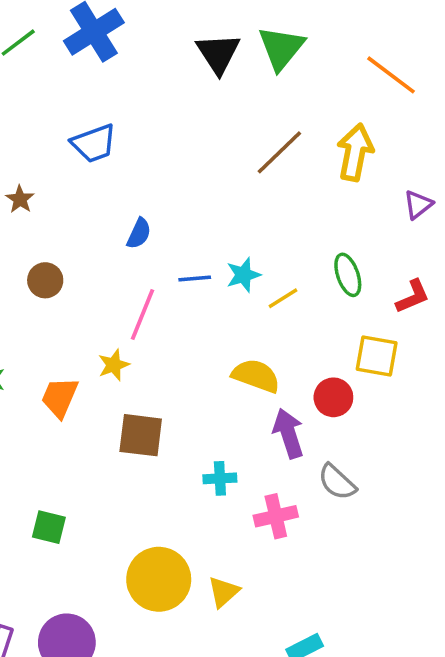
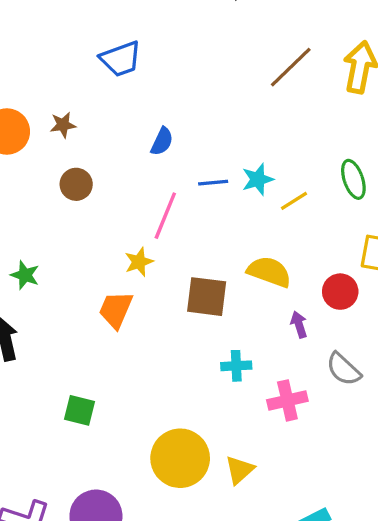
brown star: (20, 199) -> (63, 125), moved, turned 30
orange trapezoid: (60, 397) -> (116, 310), moved
purple arrow: (288, 433) -> (299, 325), size x0.6
brown square: (141, 435) -> (207, 297), moved

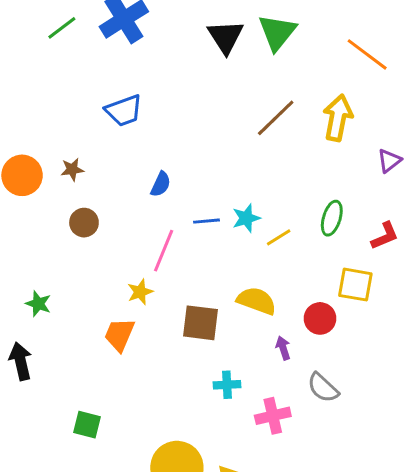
green ellipse: (353, 179) -> (332, 218), turned 36

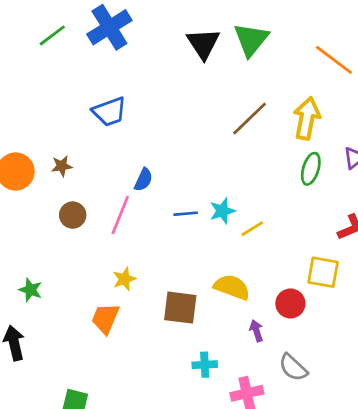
green ellipse: (332, 218) -> (311, 169), moved
pink line: (164, 251) -> (120, 215), moved

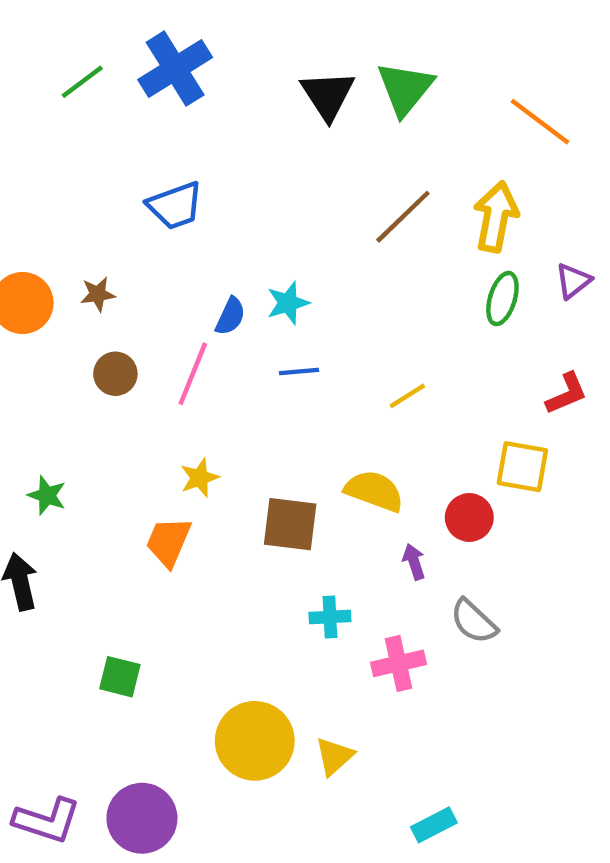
cyan star: (222, 211) -> (288, 303), moved

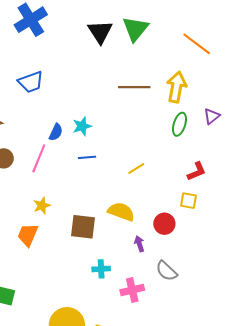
brown line: (403, 217) -> (134, 87), turned 44
red L-shape: (567, 394) -> (197, 171), moved
yellow square: (522, 467) -> (189, 201), size x0.7

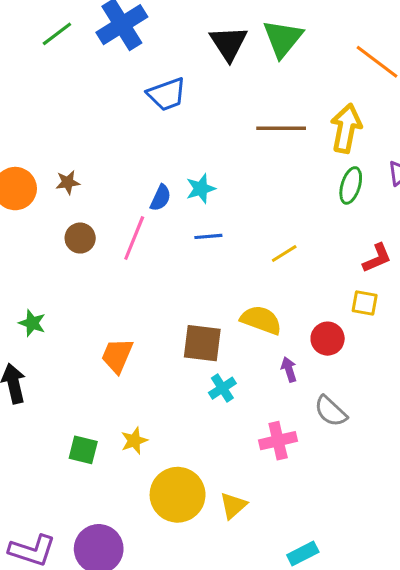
blue trapezoid: (31, 82) -> (167, 94), moved
yellow star: (42, 206) -> (134, 441), moved
cyan cross: (101, 269) -> (222, 388), moved, turned -30

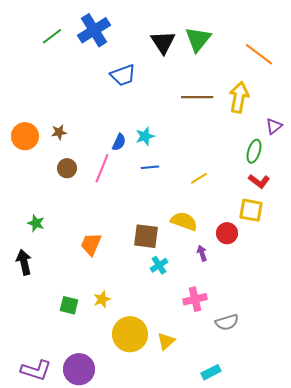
green ellipse: (351, 185) -> (254, 151), moved
red L-shape: (377, 258) -> (259, 181), turned 60
yellow square: (365, 303) -> (251, 210), size x1.4
gray semicircle: (331, 411) -> (227, 322), moved, turned -60

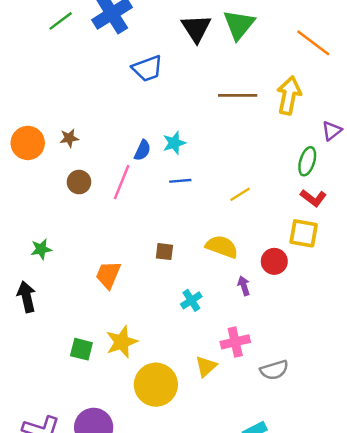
green star: (36, 223) -> (41, 249), turned -30
brown square: (146, 236) -> (164, 252), moved, size x0.6
yellow star: (102, 299) -> (122, 342), size x1.5
yellow triangle: (166, 341) -> (206, 366), moved

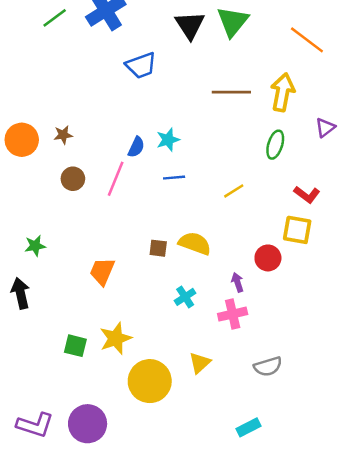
green ellipse: (307, 161) -> (275, 145), moved
yellow semicircle: (222, 247) -> (195, 243), moved
pink cross: (235, 342) -> (233, 314), moved

